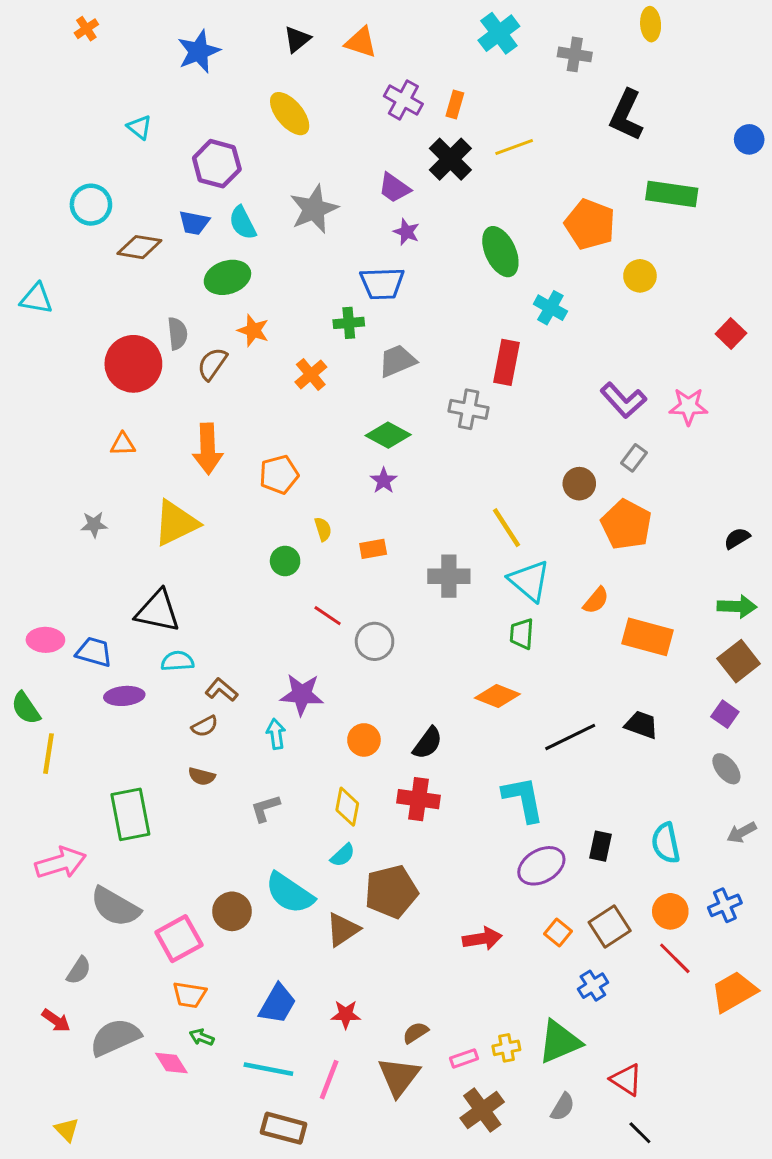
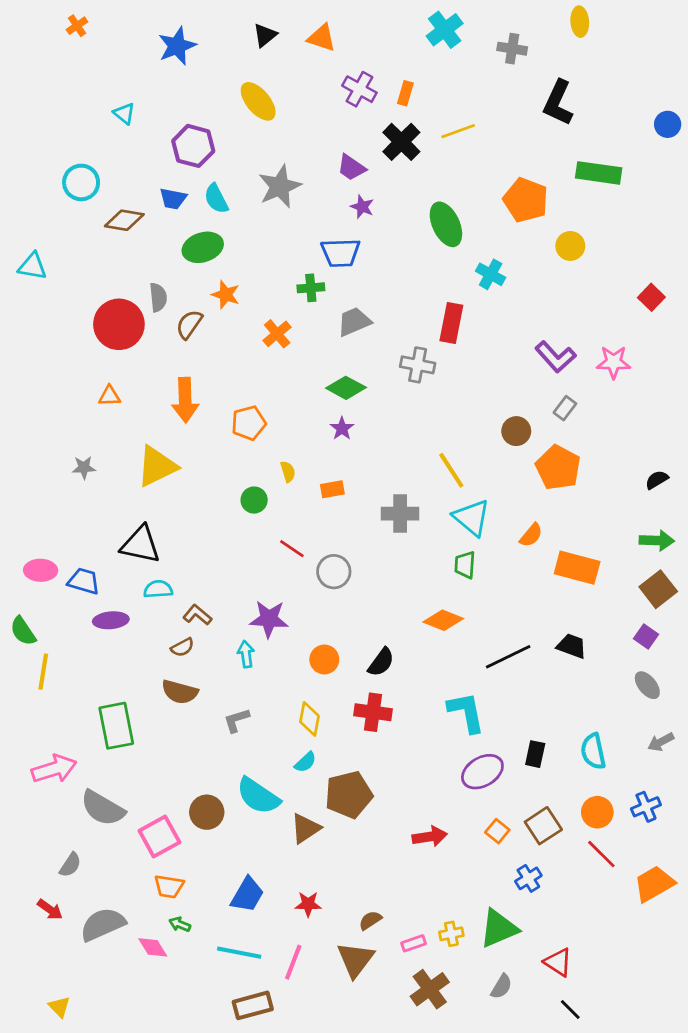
brown semicircle: (202, 776) -> (180, 692), size x1.5
brown rectangle: (284, 1128) -> (253, 1005), turned -30

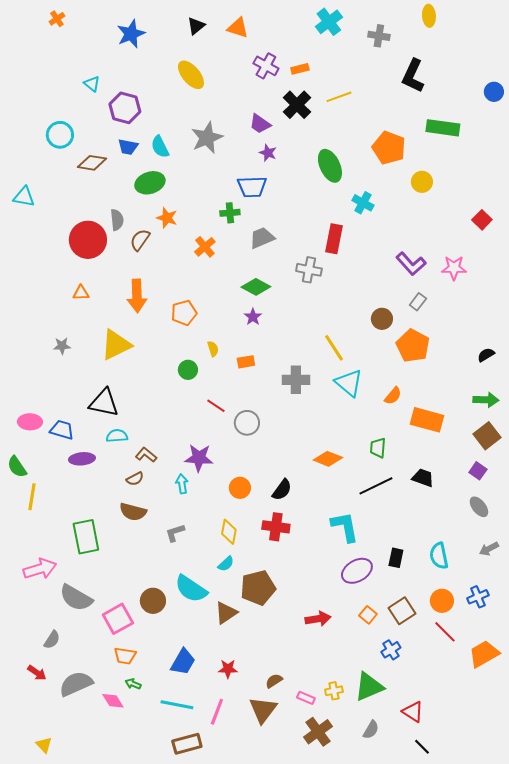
orange rectangle: (405, 93) -> (300, 69), turned 60
purple hexagon: (193, 146) -> (125, 108), moved
green trapezoid: (465, 565) -> (378, 448), moved
pink rectangle: (414, 943) -> (306, 698), turned 42

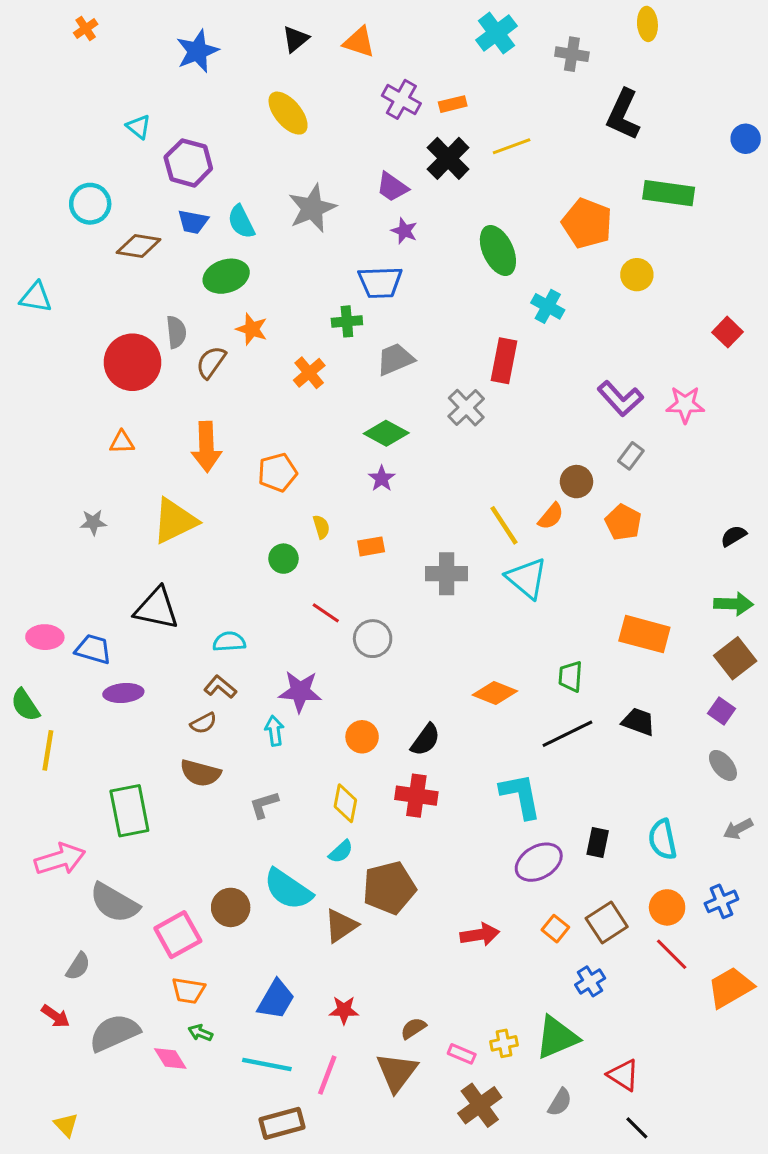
gray cross: (309, 270) -> (466, 408), turned 35
orange pentagon: (413, 346) -> (623, 522), size x0.7
orange semicircle: (393, 396) -> (551, 516), moved
cyan semicircle: (117, 436) -> (229, 642), moved

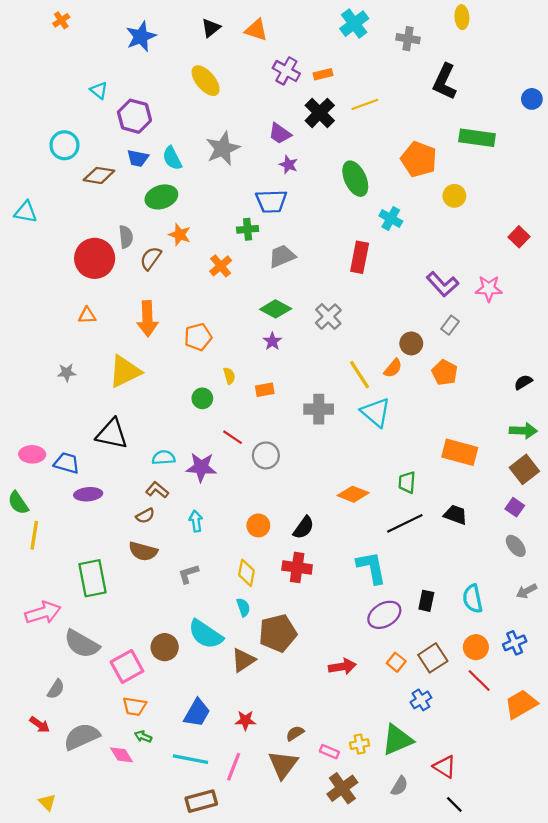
gray cross: (466, 408) -> (328, 317), moved
purple star: (300, 691) -> (201, 467), moved
cyan semicircle: (341, 852) -> (243, 607), turned -66

